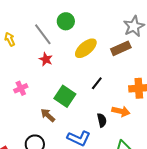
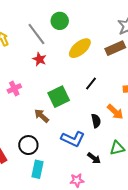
green square: (65, 96) -> (59, 97), turned 30
orange arrow: (121, 111) -> (115, 112), turned 30

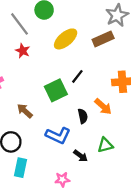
green square: (59, 97) -> (56, 90), moved

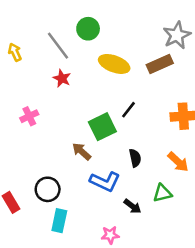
yellow ellipse: (66, 39) -> (114, 64), turned 60
orange arrow: (103, 107) -> (178, 162), moved
brown arrow: (25, 111) -> (82, 151), moved

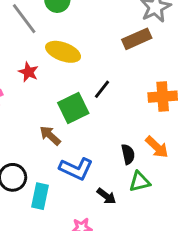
yellow ellipse: (114, 64) -> (63, 52), moved
red star: (62, 78) -> (28, 72), moved
black semicircle: (135, 158) -> (128, 154), moved
cyan rectangle: (59, 221) -> (40, 196), moved

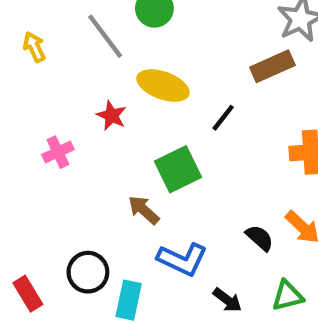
black line: (102, 89) -> (223, 118), moved
black semicircle: (128, 154) -> (260, 238), turned -36
green triangle: (140, 182) -> (287, 296), moved

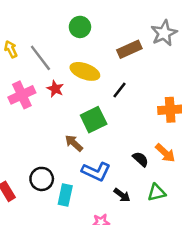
gray line: (105, 36) -> (40, 58), moved
brown rectangle: (272, 66) -> (129, 49), moved
pink cross: (58, 152) -> (22, 95), moved, size x1.5

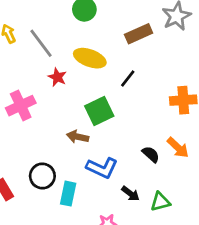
pink cross: (22, 95) -> (21, 106), moved
brown arrow: (74, 143) -> (78, 137), turned -30
green triangle: (157, 193) -> (160, 202), moved

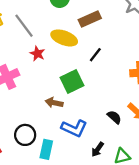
brown rectangle: (139, 34) -> (90, 19), moved
black arrow: (130, 194) -> (98, 149), turned 88

